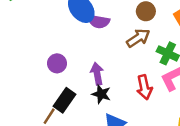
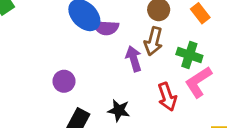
brown arrow: (138, 38) -> (153, 41), turned 145
purple arrow: (97, 74) -> (134, 59), moved

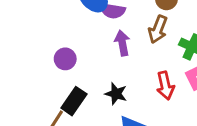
purple arrow: (134, 59) -> (122, 43), moved

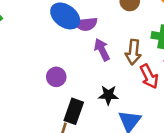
brown arrow: (158, 29) -> (133, 52), moved

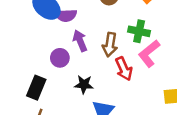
purple circle: (56, 77) -> (60, 58), moved
black rectangle: (74, 111) -> (36, 88), moved

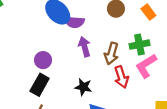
green cross: (139, 31) -> (139, 45), turned -30
purple circle: (60, 58) -> (43, 60), moved

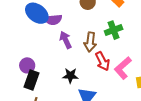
purple circle: (43, 60) -> (27, 65), moved
pink L-shape: (146, 66) -> (123, 68), moved

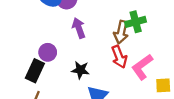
brown arrow: (90, 42) -> (121, 32), moved
purple circle: (27, 65) -> (48, 52), moved

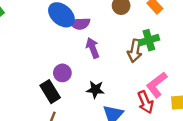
red arrow: (119, 57) -> (145, 102), moved
black rectangle: (35, 71) -> (50, 92), turned -55

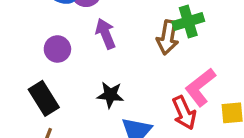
purple circle: (62, 73) -> (57, 49), moved

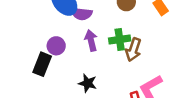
green cross: (188, 22) -> (120, 39), moved
black rectangle: (44, 98) -> (42, 64), moved, turned 45

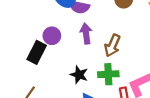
green cross: (120, 39) -> (108, 74), moved
brown arrow: (133, 50) -> (112, 46), moved

